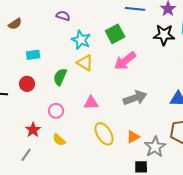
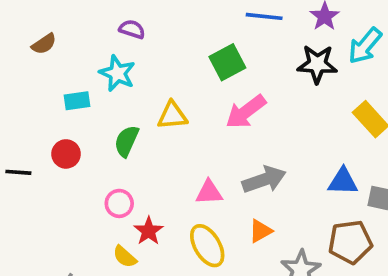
cyan star: (81, 40) -> (117, 73), moved
yellow triangle: (85, 63) -> (172, 115), turned -36
pink triangle: (91, 103) -> (209, 192), moved
red star: (33, 130) -> (149, 231), moved
orange triangle: (133, 137) -> (260, 231), moved

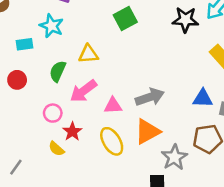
pink arrow: (246, 112) -> (83, 91), moved
orange triangle: (260, 231) -> (147, 132), size x1.6

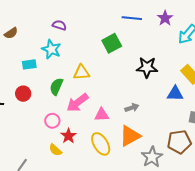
black star: (185, 20) -> (147, 67), moved
gray arrow: (150, 97) -> (132, 108), size x0.6
blue triangle: (203, 98) -> (175, 94), moved

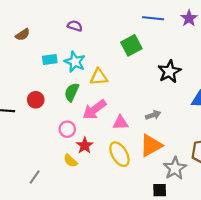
cyan star: (51, 49) -> (75, 62), moved
cyan rectangle: (29, 64) -> (50, 60), moved
black star: (147, 67) -> (169, 72), turned -30

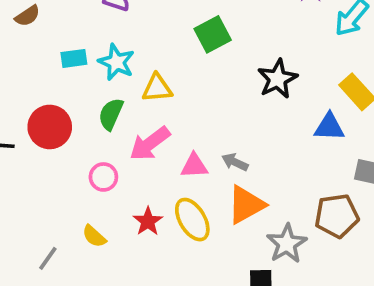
red circle: (36, 100) -> (50, 127), size x1.5
gray arrow: (153, 115) -> (235, 162), moved, turned -136
red star: (85, 145) -> (148, 221), moved
yellow semicircle: (70, 161) -> (94, 236), moved

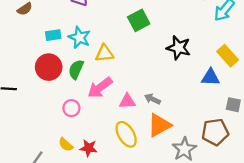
black star: (277, 79) -> (179, 48), turned -30
red circle: (50, 127) -> (49, 67), moved
red star: (148, 221) -> (89, 148), moved, turned -30

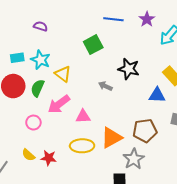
yellow triangle: (105, 53) -> (63, 74), turned 42
gray arrow: (152, 99) -> (105, 86), moved
brown pentagon: (215, 132) -> (145, 131), moved
yellow ellipse: (126, 134) -> (82, 146), turned -60

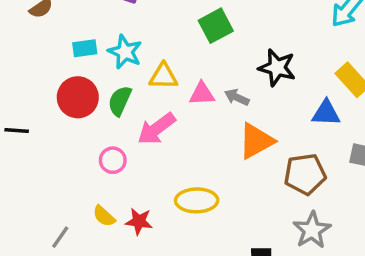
yellow triangle: (63, 74) -> (163, 76), turned -36
pink triangle: (83, 116) -> (202, 94), moved
orange triangle: (111, 138) -> (256, 141), moved
gray star: (134, 159) -> (312, 230), moved

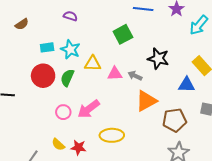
pink arrow: (156, 129) -> (89, 109), moved

